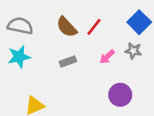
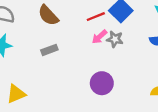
red line: (94, 27) -> (96, 17), moved, turned 30
pink arrow: (107, 57) -> (99, 37), moved

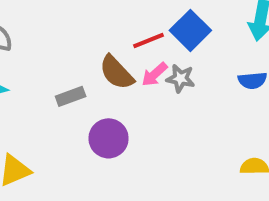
brown semicircle: (48, 15) -> (116, 72), moved
purple circle: (102, 83) -> (109, 138), moved

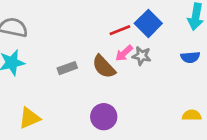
brown semicircle: (116, 72) -> (104, 67), moved
purple circle: (109, 138) -> (104, 117), moved

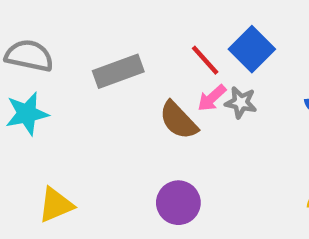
red line: (120, 30) -> (205, 60), turned 70
gray rectangle: (67, 68) -> (118, 71), moved, size x1.5

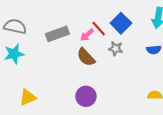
pink arrow: (212, 98) -> (87, 35), moved

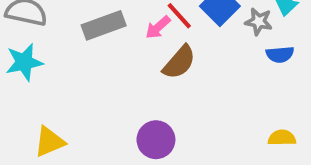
gray star: (116, 49) -> (259, 22), moved
brown semicircle: (86, 57) -> (179, 62), moved, turned -96

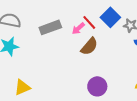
purple circle: (156, 140) -> (97, 86), moved

